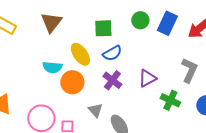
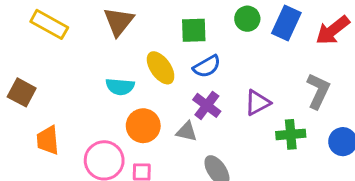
orange circle: (72, 82) -> (143, 126), moved
green cross: (170, 100) -> (291, 134), turned -30
gray triangle: (95, 110) -> (187, 131), moved, turned -35

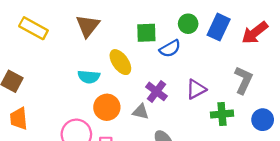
blue semicircle: (207, 66) -> (170, 49), moved
orange trapezoid: (48, 140) -> (19, 119), moved

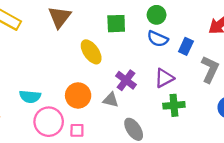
blue rectangle: (219, 27) -> (186, 46), moved, size x0.7
blue semicircle: (170, 49) -> (158, 39), moved, turned 54
cyan semicircle: (89, 77) -> (30, 97), moved
green cross: (222, 114) -> (174, 105), moved

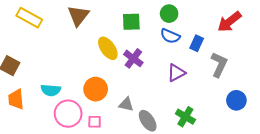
purple cross: (126, 80) -> (133, 58), moved
gray triangle: (111, 100) -> (126, 104), moved
green cross: (174, 105) -> (185, 117), moved, turned 36

